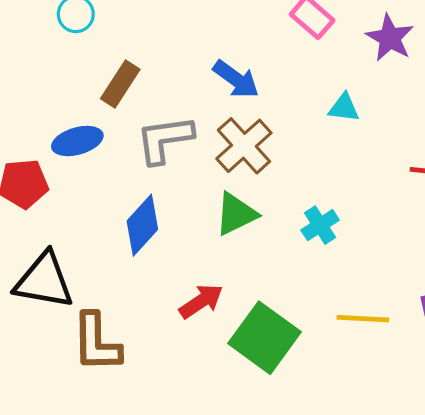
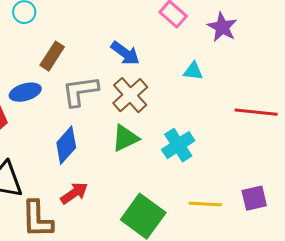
cyan cross: (320, 225) -> (178, 145), size x1.4
red arrow: (201, 301) -> (74, 193), moved

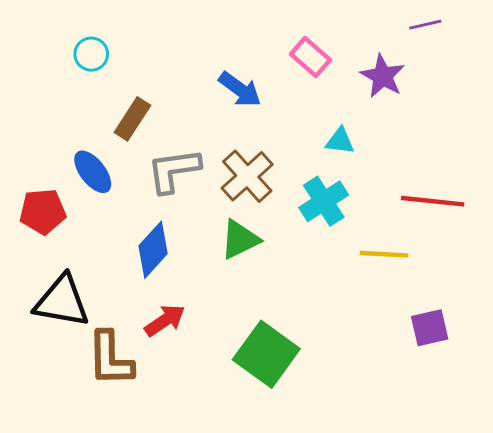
blue arrow: (125, 53) -> (240, 89), moved
blue ellipse: (25, 92) -> (93, 172), turned 68
cyan cross: (178, 145) -> (324, 201), moved
yellow line: (205, 204) -> (384, 254), moved

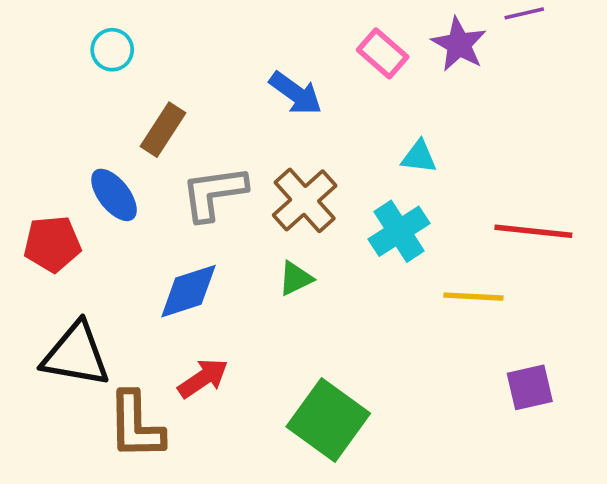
purple star: (383, 76) -> (459, 44), moved
green triangle: (240, 239) -> (296, 278), size x0.7
blue diamond: (153, 250) -> (188, 291), turned 30

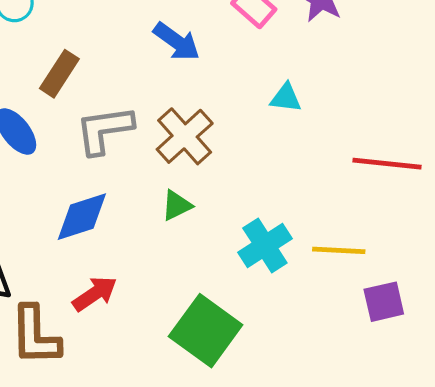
cyan cross: (399, 231) -> (265, 246), moved
yellow line: (473, 297) -> (339, 250), moved

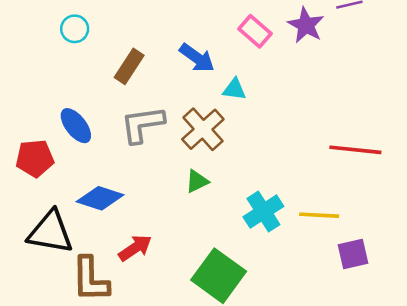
brown rectangle: (59, 74) -> (129, 66), moved
cyan triangle: (286, 98) -> (234, 89), moved
blue diamond: (82, 217) -> (100, 198), moved, turned 36

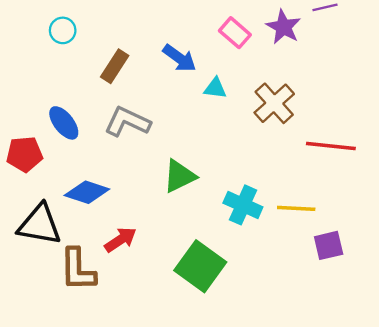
gray L-shape: (142, 124) -> (127, 122), turned 33
brown cross: (203, 129) -> (274, 103), moved
green triangle: (197, 181) -> (179, 176), size x1.5
cyan cross: (263, 212) -> (243, 205), turned -33

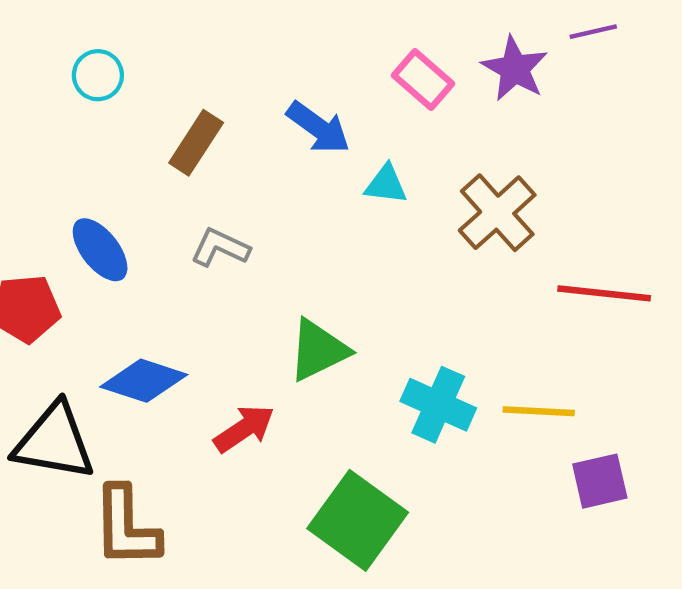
gray L-shape: (127, 122) -> (220, 248), size x0.7
red arrow: (120, 240) -> (244, 429), moved

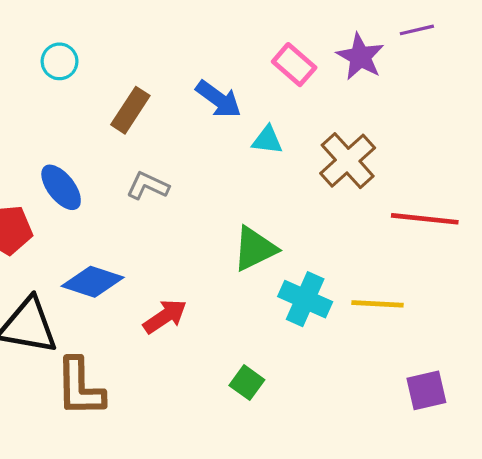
green triangle: (318, 350) -> (255, 249), moved
purple square: (600, 481) -> (426, 390), moved
green square: (358, 520) -> (247, 383), size x0.5

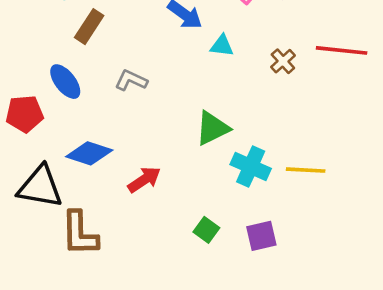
brown rectangle: (130, 110) -> (89, 27), moved
brown cross: (348, 161) -> (283, 61), size x0.6
red line: (425, 219) -> (342, 50), moved
purple square: (426, 390) -> (261, 236), moved

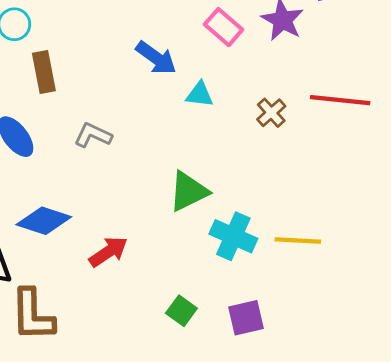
brown rectangle: (89, 27) -> (44, 72), turned -44

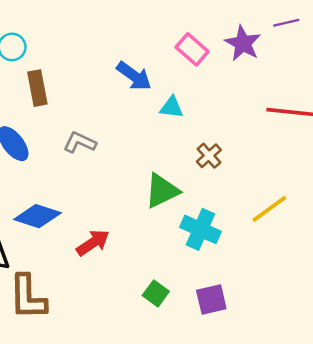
brown cross: (271, 113) -> (209, 156), moved
yellow line: (298, 241) -> (269, 209), moved, turned -39

